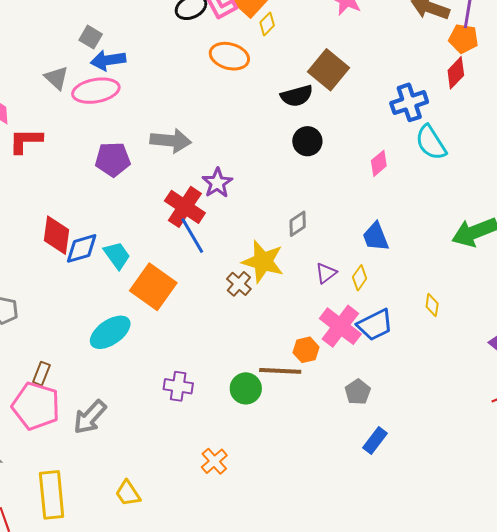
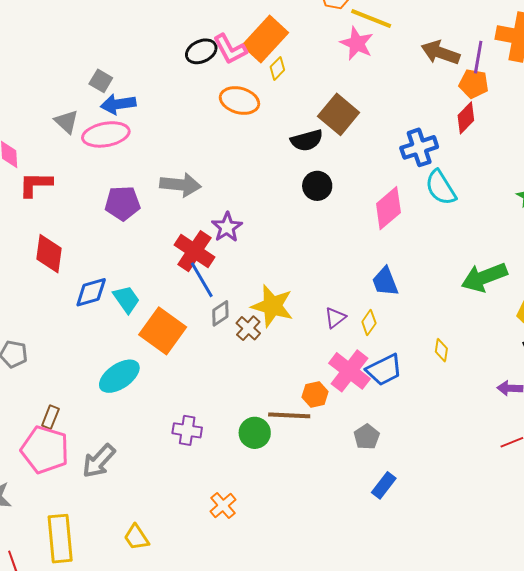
pink diamond: (379, 163) -> (388, 208), size x1.6
gray diamond: (298, 224) -> (220, 313), moved
red diamond: (56, 235) -> (49, 254), moved

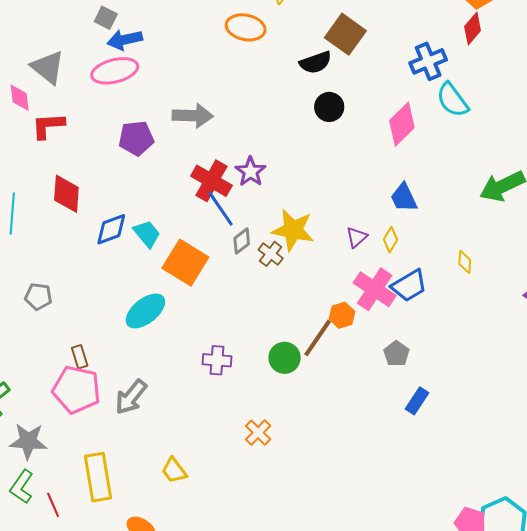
gray triangle: (66, 122) -> (48, 67), moved, size x1.4
purple star: (227, 227) -> (251, 172), moved
brown line: (289, 415) -> (318, 338), turned -54
brown rectangle: (50, 417) -> (80, 357), turned -35

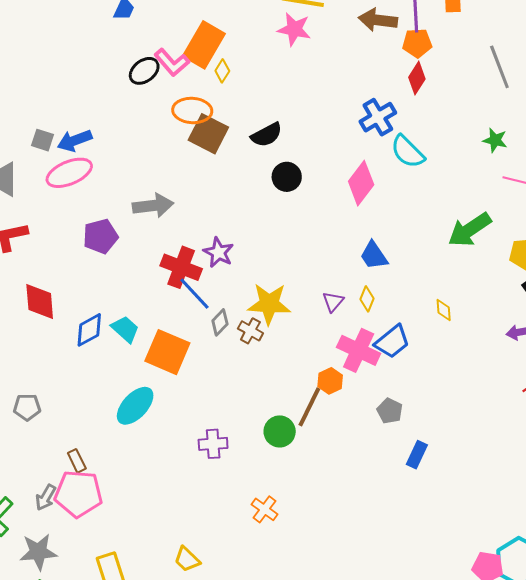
gray square: (106, 18) -> (43, 140), moved
brown square: (345, 34) -> (208, 134), moved
gray arrow: (131, 397) -> (46, 497), moved, size x0.7

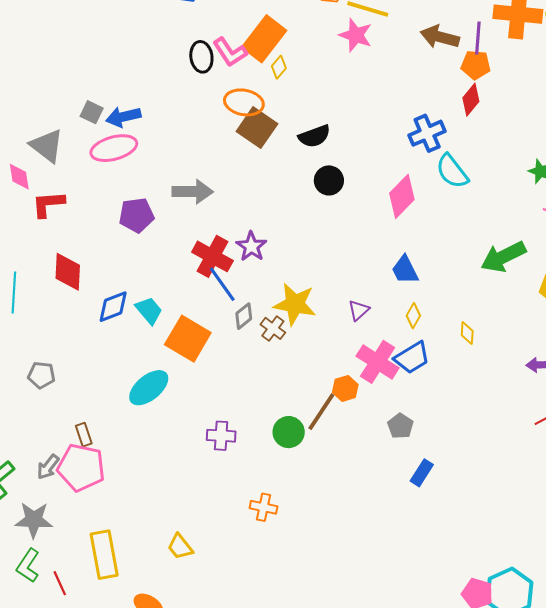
black ellipse: (144, 71) -> (201, 57), turned -68
yellow diamond: (367, 299) -> (413, 316), moved
orange cross: (264, 509) -> (264, 507), turned -32

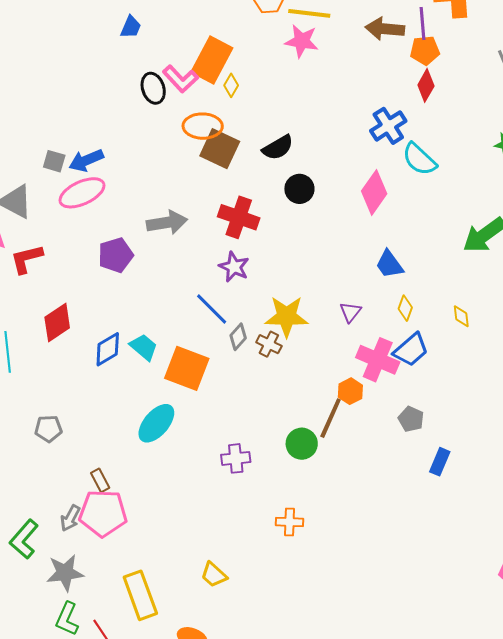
red cross: (212, 256) -> (239, 217), moved
red diamond: (68, 272) -> (57, 322), turned 63

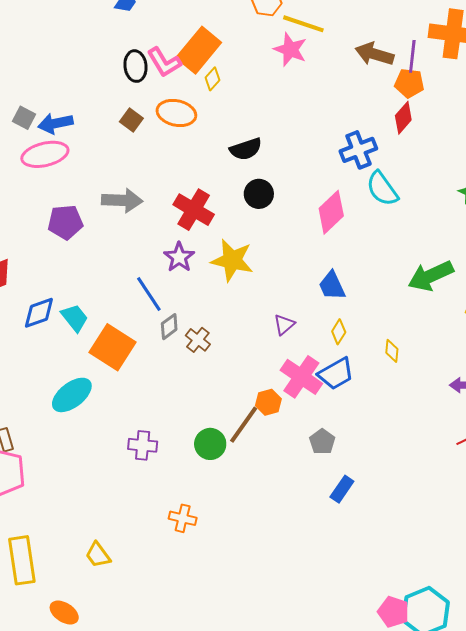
brown square: (220, 149) -> (131, 120), moved, size x0.6
yellow star: (287, 316) -> (232, 260), moved

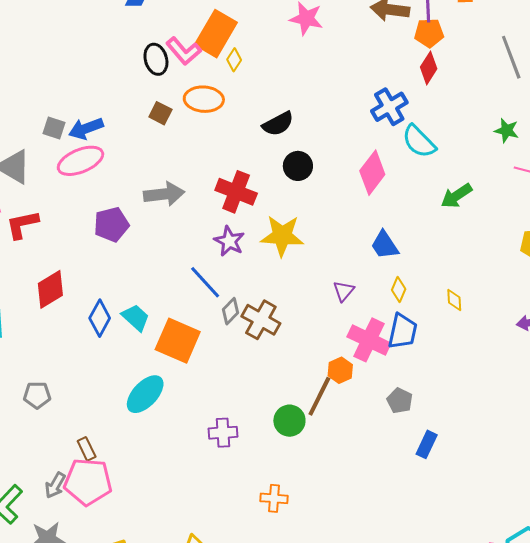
green arrow: (431, 276) -> (456, 196), moved, size x0.7
blue diamond: (39, 313) -> (100, 318), turned -33
brown cross: (198, 340) -> (261, 320), size x1.5
blue trapezoid: (336, 374) -> (403, 331), turned -39

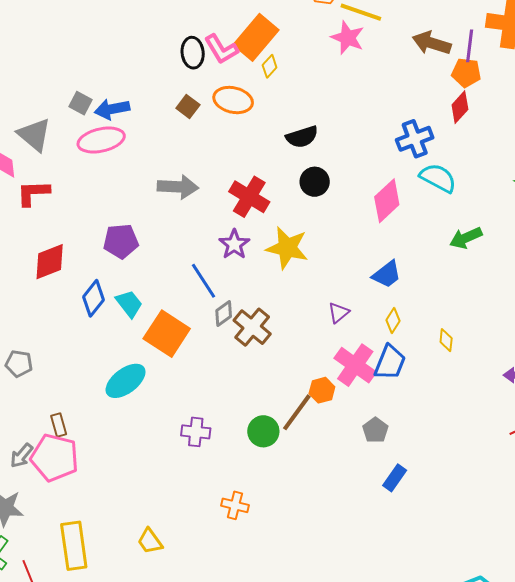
cyan semicircle: (419, 141) -> (438, 178), turned 153
purple pentagon: (111, 224) -> (121, 241), moved
blue trapezoid: (385, 245) -> (387, 274), turned -104

